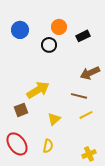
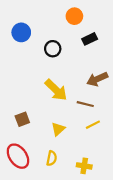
orange circle: (59, 27) -> (74, 16), moved
yellow arrow: (38, 90) -> (56, 90), moved, turned 75
yellow cross: (89, 154) -> (84, 166), moved, turned 32

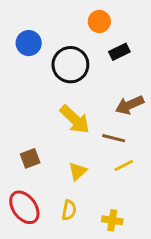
black circle: (53, 49) -> (70, 65), size x1.6

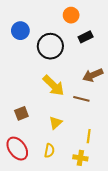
yellow line: (124, 166) -> (89, 136), moved, turned -56

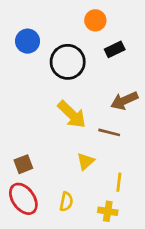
brown square: (21, 113) -> (23, 164), moved
yellow triangle: (56, 123) -> (86, 161), moved

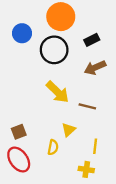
orange circle: (95, 20) -> (61, 17), moved, size x1.6
brown arrow: (124, 101) -> (95, 68), moved
yellow semicircle: (66, 202) -> (53, 147), moved

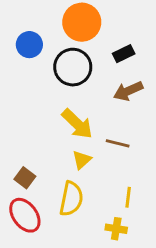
yellow triangle: (69, 130) -> (82, 160), moved
brown square: (19, 132) -> (25, 178), turned -32
yellow semicircle: (53, 147) -> (71, 199), size x1.6

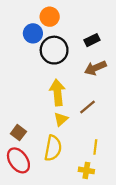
orange circle: (82, 22) -> (50, 17), moved, size x0.7
blue circle: (29, 45) -> (33, 33), moved
yellow arrow: (77, 124) -> (57, 92), turned -140
brown line: (118, 143) -> (88, 107), turned -54

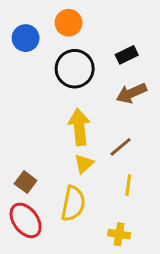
blue circle: (33, 33) -> (26, 38), moved
yellow line: (95, 147) -> (128, 185), moved

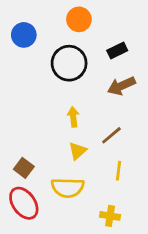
orange circle: (69, 23) -> (79, 19), moved
yellow arrow: (79, 127) -> (73, 117), size x0.6
yellow semicircle: (73, 204) -> (68, 188), turned 80

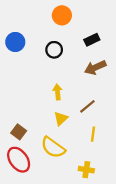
blue circle: (24, 35) -> (15, 42), moved
black circle: (69, 63) -> (54, 50), size x0.6
yellow semicircle: (68, 188) -> (53, 147), turned 35

